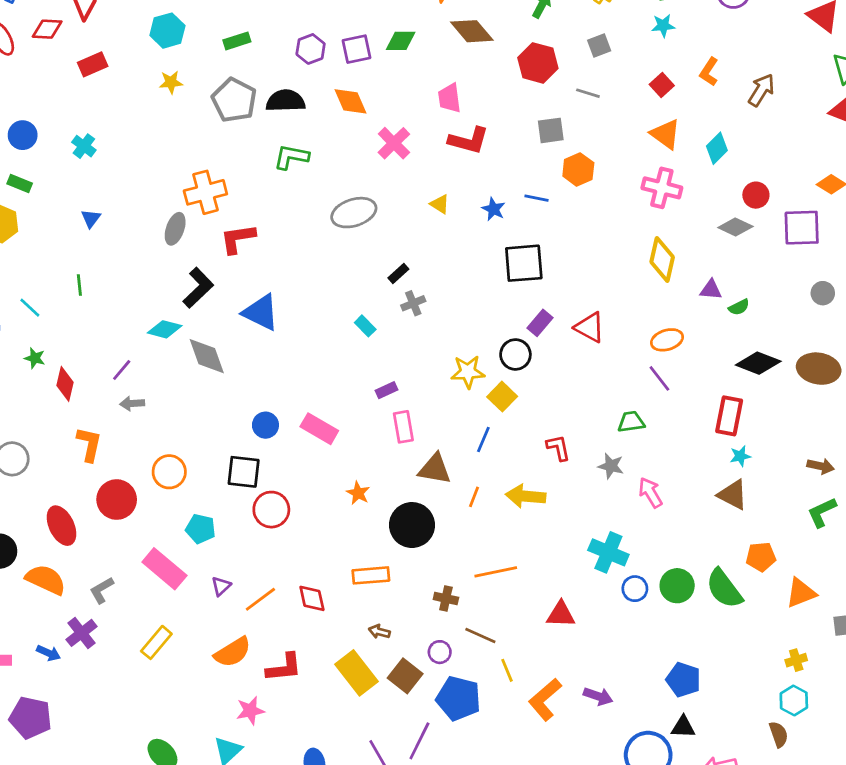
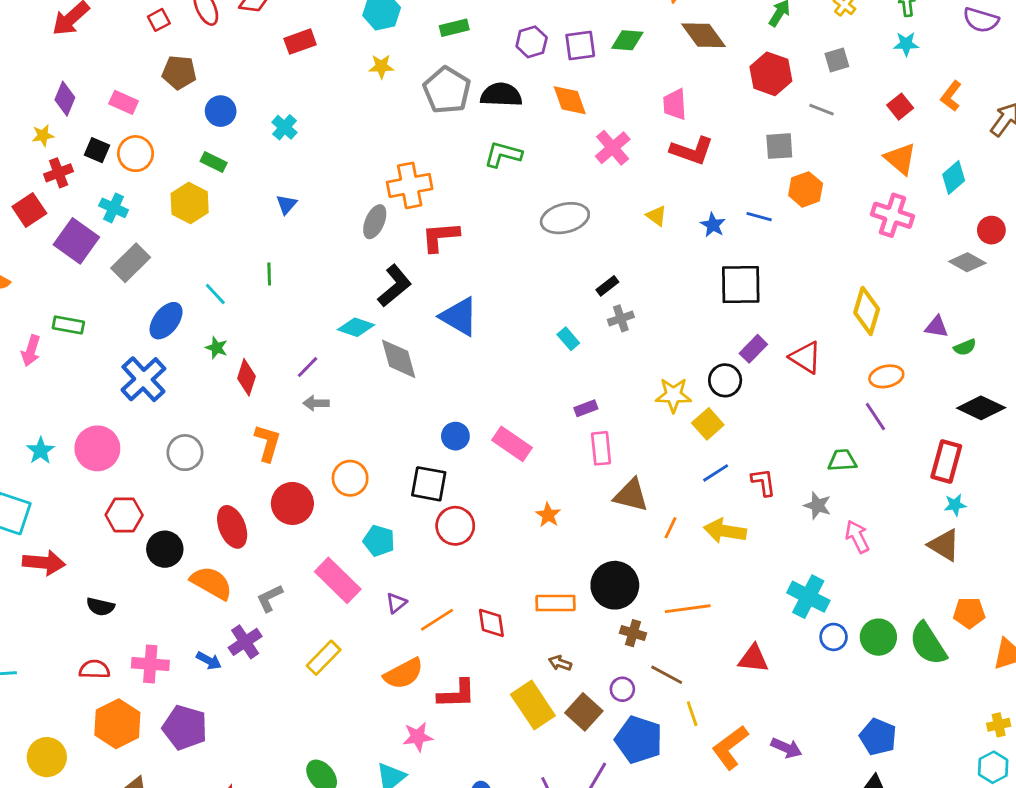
yellow diamond: (662, 260) -> (867, 311), moved
blue line: (483, 440) -> (716, 473), moved, turned 30
black circle: (412, 525) -> (615, 585), moved

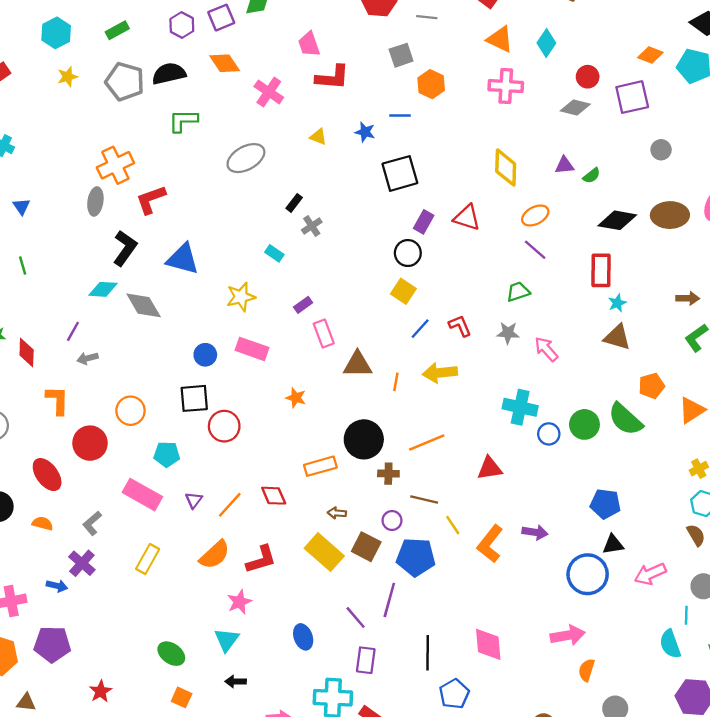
yellow star: (673, 395) -> (241, 297), moved
orange semicircle: (211, 583) -> (42, 523), size x0.6

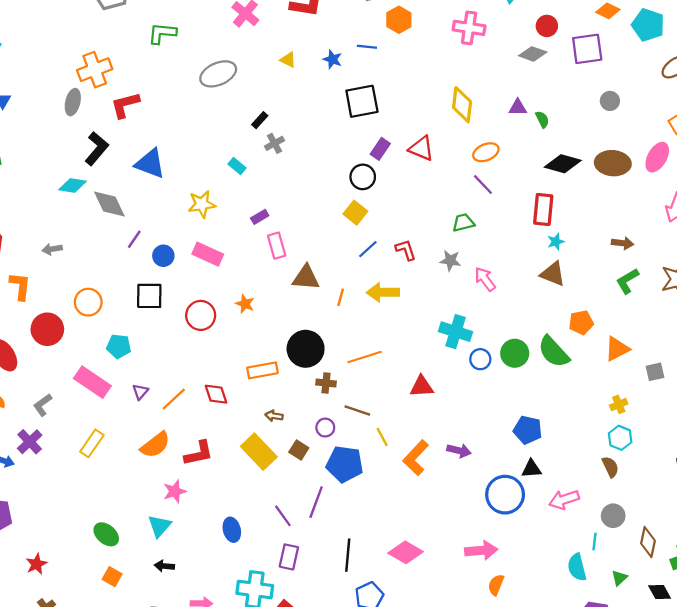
green semicircle: (592, 176) -> (542, 119), turned -84
purple line: (73, 331) -> (134, 239), moved
red circle: (224, 426) -> (201, 315), moved
brown square: (366, 547) -> (299, 450), size x0.7
pink diamond: (488, 644) -> (406, 552), turned -60

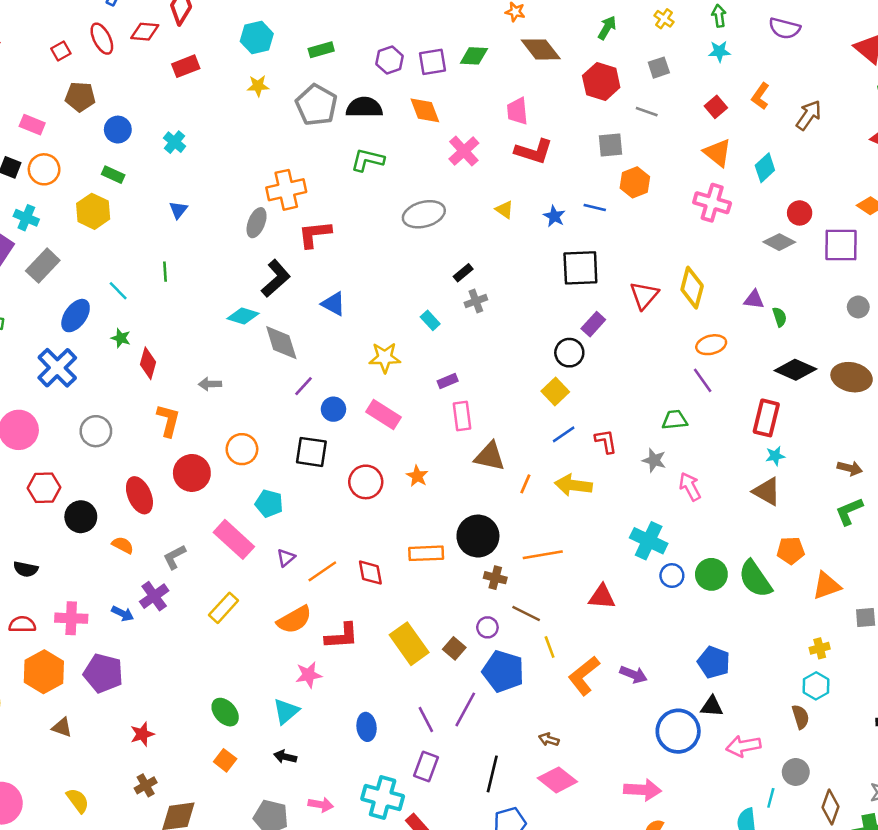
red triangle: (421, 148) -> (644, 295), moved, turned 40
blue triangle: (150, 164) -> (333, 304), size x0.7
brown arrow: (274, 416) -> (549, 739), moved

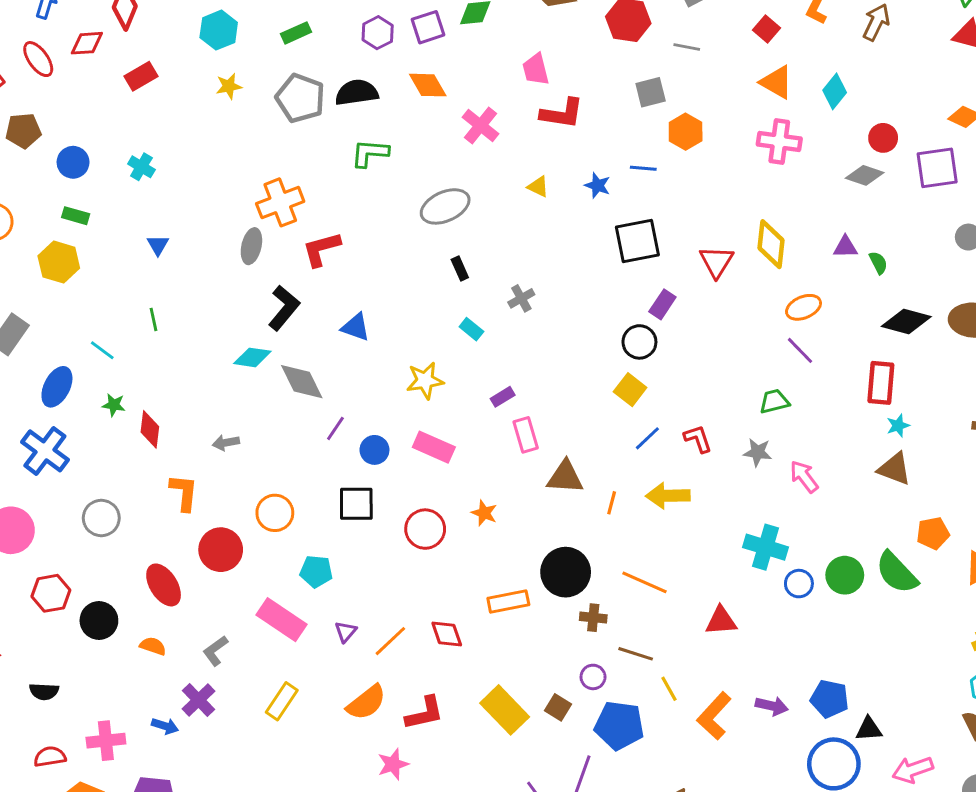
black rectangle: (463, 273) -> (460, 268), moved, turned -66
orange line: (543, 555) -> (644, 582), turned 42
blue pentagon: (714, 662) -> (830, 699), moved

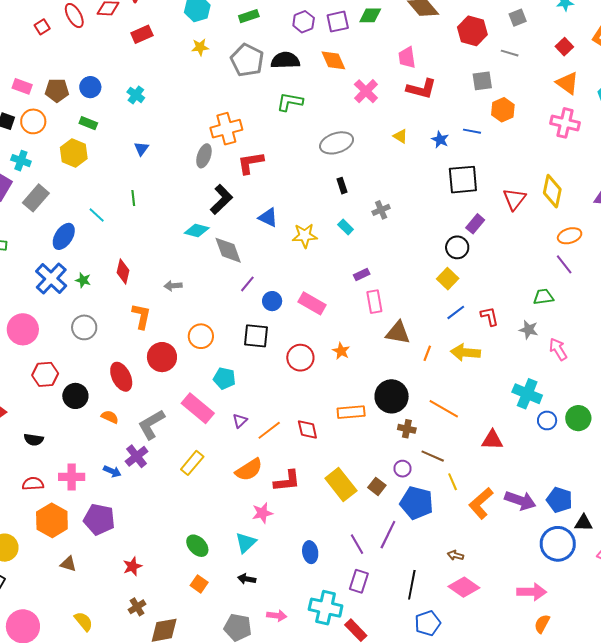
brown pentagon: (23, 131) -> (57, 90), moved
yellow star: (425, 381) -> (305, 236), moved
green star: (114, 405) -> (83, 280), moved
gray L-shape: (215, 651) -> (151, 424), size x1.5
purple arrow: (772, 706) -> (520, 501), size x1.4

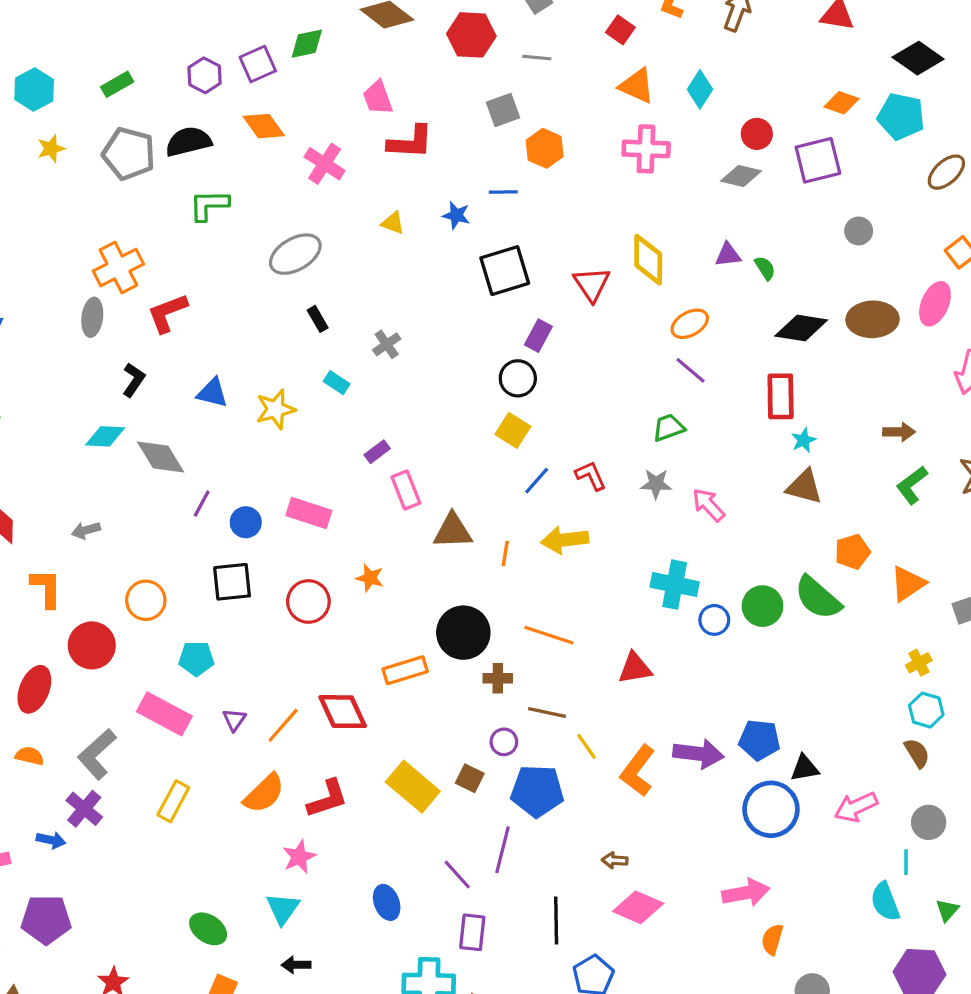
black L-shape: (221, 199) -> (134, 380), size x0.7
red ellipse: (121, 377) -> (34, 689), turned 60
red diamond: (307, 429) -> (343, 712), size x1.4

